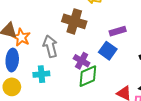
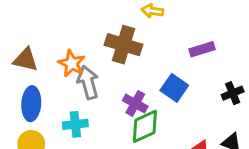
purple rectangle: (118, 31) -> (202, 49), moved
orange star: (21, 37) -> (72, 63), moved

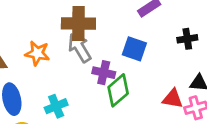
gray arrow: (88, 82) -> (80, 48), moved
black cross: (233, 93) -> (187, 39), turned 30

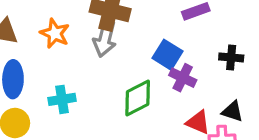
gray arrow: (80, 48) -> (105, 39), turned -148
purple cross: (104, 73) -> (183, 78), moved

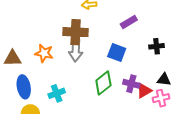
purple cross: (183, 78) -> (131, 84), moved
red triangle: (198, 122) -> (144, 91), turned -42

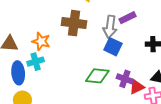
gray arrow: (76, 50) -> (110, 27), moved
green diamond: (103, 83) -> (97, 76), turned 40
cyan cross: (57, 93) -> (36, 62), moved

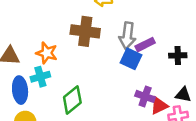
purple rectangle: (128, 18) -> (145, 45), moved
green diamond: (97, 76) -> (72, 100), moved, turned -45

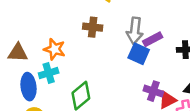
brown cross: (85, 31) -> (93, 27), size x0.7

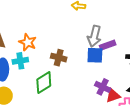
brown cross: (93, 27) -> (59, 58), moved
blue square: (139, 54) -> (95, 55), turned -30

